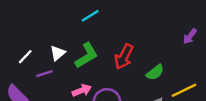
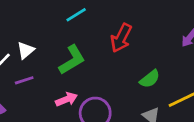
white triangle: (58, 53) -> (26, 50), moved
red arrow: (124, 57) -> (121, 38), moved

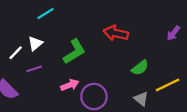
cyan line: (76, 15) -> (46, 14), moved
red arrow: (121, 38) -> (116, 33), turned 75

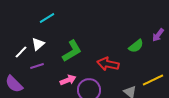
red arrow: (116, 33) -> (108, 64), moved
green semicircle: (140, 68) -> (136, 46), moved

